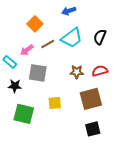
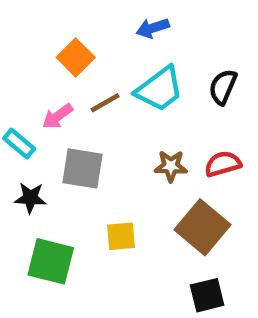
brown square: (91, 99) -> (202, 227), turned -35

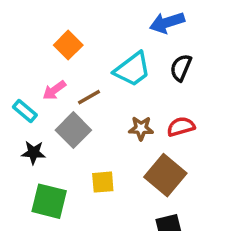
blue arrow: (153, 28) -> (167, 23), moved, size x1.4
brown line: (105, 103) -> (89, 97), moved
gray square: (82, 168) -> (73, 130), turned 36

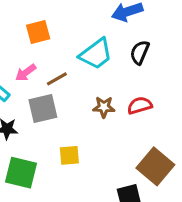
orange square: (68, 45) -> (38, 32), turned 30
gray square: (73, 130) -> (43, 109), turned 32
brown square: (165, 175) -> (155, 166), moved

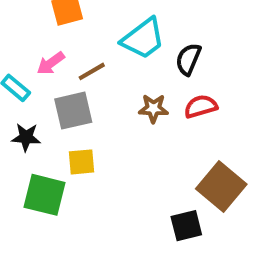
black semicircle: (140, 52) -> (188, 59), moved
yellow square: (69, 155) -> (81, 162), moved

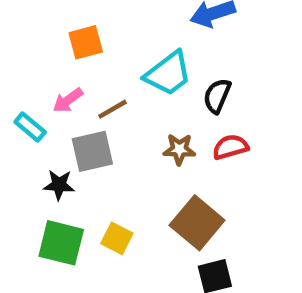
black star: (26, 137) -> (59, 185), moved
yellow square: (81, 162) -> (117, 238), moved, turned 32
brown square: (221, 187) -> (197, 223), moved

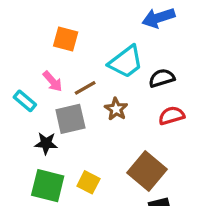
orange square: (86, 42) -> (66, 39), turned 30
black semicircle: (217, 96) -> (162, 78), turned 50
pink arrow: (68, 100) -> (53, 81), turned -95
brown star: (179, 149) -> (116, 109), moved, turned 30

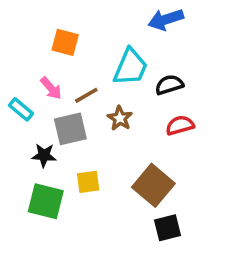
cyan trapezoid: (126, 62) -> (130, 67), turned -30
yellow square: (88, 182) -> (88, 182), moved, turned -35

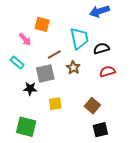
cyan trapezoid: (130, 67) -> (79, 38), turned -35
pink arrow: (51, 88) -> (25, 39), moved
brown square: (153, 185) -> (92, 106), size x0.7
green square: (46, 201) -> (26, 127), moved

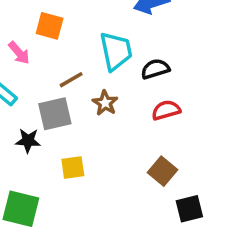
brown square: (92, 106) -> (162, 171), moved
black square: (100, 130) -> (189, 209), moved

